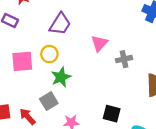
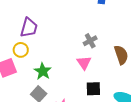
pink triangle: (99, 43) -> (84, 63), moved
yellow circle: (49, 54) -> (21, 50), moved

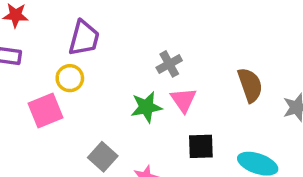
gray cross: (90, 41) -> (169, 64), moved
green star: (43, 71) -> (146, 107), moved, turned 30

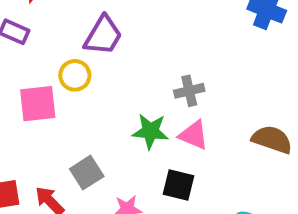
brown semicircle: (250, 85) -> (272, 139), turned -68
pink triangle: (183, 100) -> (194, 135), turned -48
black square: (201, 146) -> (179, 185), moved

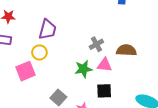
brown semicircle: (272, 139) -> (126, 50), moved

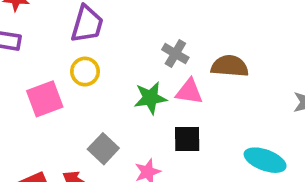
gray cross: (96, 44) -> (175, 54), turned -32
yellow circle: (39, 52) -> (85, 72), moved

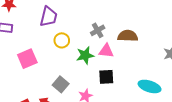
gray cross: (175, 54) -> (98, 30), turned 32
yellow circle: (85, 72) -> (62, 40), moved

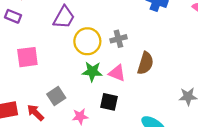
gray cross: (98, 30) -> (118, 39), moved
brown semicircle: (128, 36) -> (145, 63), turned 90
yellow circle: (62, 40) -> (87, 41), moved, size x1.5

